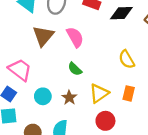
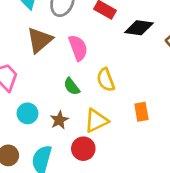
yellow semicircle: (127, 59) -> (106, 80), moved
orange rectangle: (129, 93) -> (141, 112), moved, turned -32
red circle: (105, 121) -> (83, 149), moved

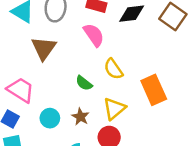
pink semicircle: (78, 48) -> (94, 35), moved
orange rectangle: (141, 112) -> (154, 90), size x1.6

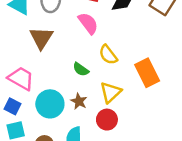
cyan circle: (50, 118) -> (50, 104), size x1.5

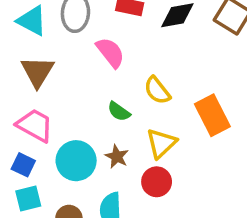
pink semicircle: (88, 23) -> (110, 52), moved
brown triangle: (41, 38) -> (37, 72), moved

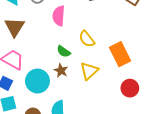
pink semicircle: (110, 52) -> (59, 16), turned -138
brown star: (117, 157) -> (61, 71), moved
red circle: (157, 182) -> (130, 88), moved

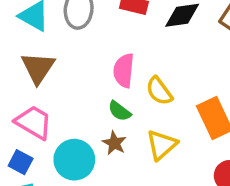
pink semicircle: (59, 16) -> (124, 71), moved

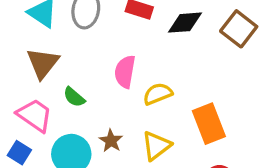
yellow semicircle: (159, 91) -> (158, 94), turned 100
green semicircle: (120, 111) -> (74, 97), moved

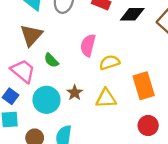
yellow triangle: (156, 146) -> (106, 98), turned 30

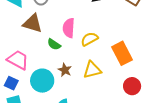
brown triangle: (31, 35) -> (33, 23), moved, turned -45
green semicircle: (51, 60) -> (54, 44), moved

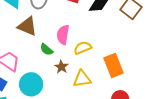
brown star: (65, 70) -> (61, 67), moved

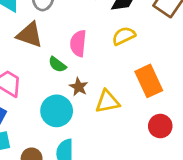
yellow semicircle: (83, 48) -> (124, 36), moved
cyan circle: (31, 84) -> (57, 111), moved

